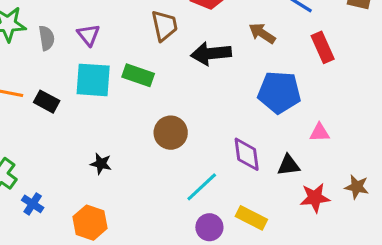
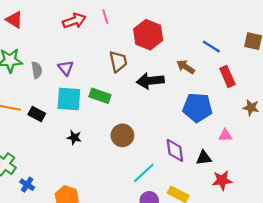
black star: (101, 164) -> (74, 138), moved
brown star: (357, 187) -> (251, 108), moved

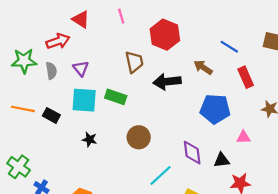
red triangle: (14, 20) -> (81, 19), moved
red arrow: (74, 21) -> (58, 41), moved

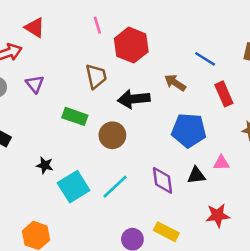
pink line: (121, 16) -> (97, 25), moved
cyan square: (84, 100) -> (74, 187), moved, turned -36
brown circle: (139, 137) -> (112, 135), moved
black triangle: (222, 160) -> (196, 175), moved
cyan line: (160, 175) -> (115, 187), moved

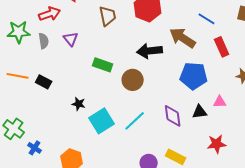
brown trapezoid: (96, 76) -> (108, 16), moved
brown arrow: (175, 83) -> (183, 38), size x1.5

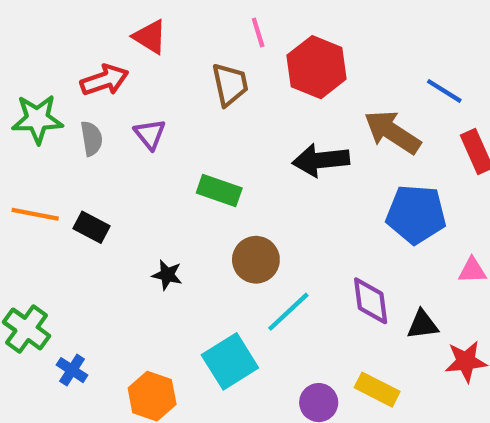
brown circle: (133, 80) -> (256, 260), moved
black triangle: (200, 112) -> (423, 325), moved
cyan square: (102, 121) -> (230, 361), moved

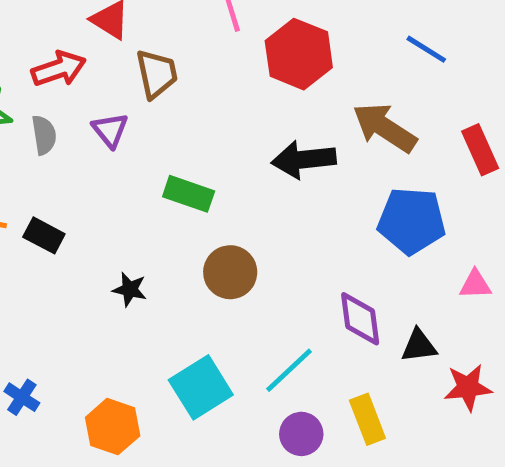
brown trapezoid: (230, 84) -> (157, 74), moved
blue line: (444, 91) -> (426, 49), moved
cyan line: (288, 312) -> (289, 370), moved
yellow rectangle: (377, 390) -> (367, 419), turned 42

